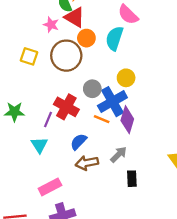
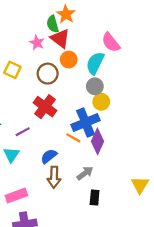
brown circle: (66, 56) -> (48, 74), size x0.7
gray circle: (92, 89) -> (95, 86), moved
red cross: (66, 107) -> (45, 107), moved
purple line: (48, 120) -> (23, 132), turned 32
brown arrow: (87, 163) -> (54, 177), turned -85

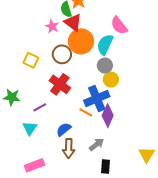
orange circle: (69, 60) -> (81, 41), size x1.6
yellow square: (12, 70) -> (31, 60), moved

